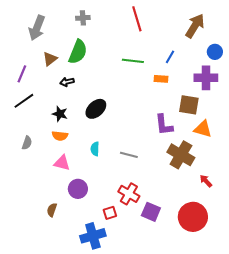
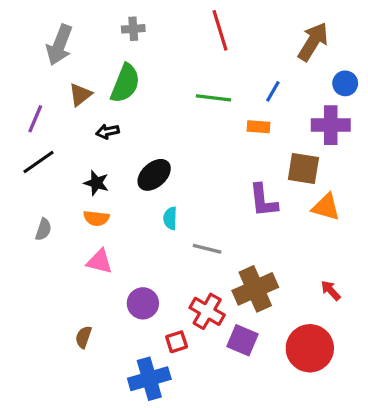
cyan semicircle: (95, 149) -> (170, 218), moved
brown cross: (181, 155) -> (255, 289), moved, turned 36
purple circle: (78, 189) -> (143, 303), moved

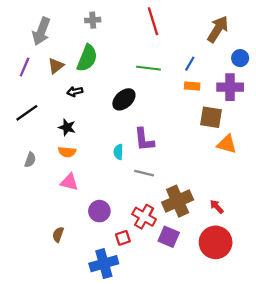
purple line: (35, 119) -> (25, 67), moved
orange rectangle: (258, 127) -> (192, 86), moved
black ellipse: (154, 175) -> (124, 99), moved
purple L-shape: (263, 201) -> (144, 140), moved
red arrow: (331, 290) -> (217, 207), moved

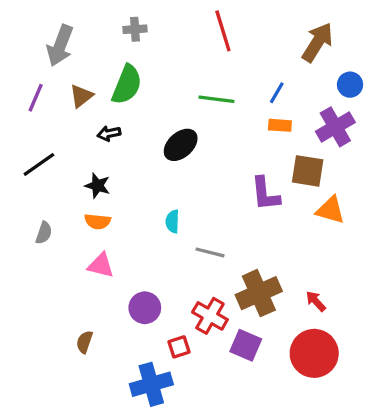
purple cross: (230, 87) -> (335, 127), turned -30
purple L-shape: (144, 140) -> (265, 194), moved

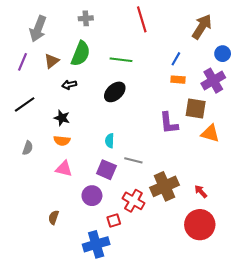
green line: (216, 99) -> (121, 60), moved
purple square: (246, 345) -> (106, 170), moved

